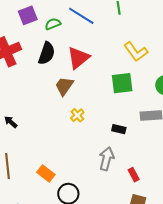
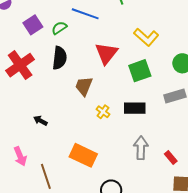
red triangle: (78, 58) -> (106, 53), moved
black arrow: (11, 122) -> (40, 121), moved
black rectangle: (119, 129) -> (135, 108), moved, size x1.5
orange rectangle: (46, 173) -> (83, 155), moved, size x1.5

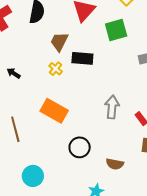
black rectangle: (135, 108) -> (82, 58), moved
yellow cross: (103, 112) -> (56, 69), moved

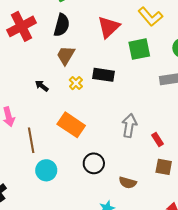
brown trapezoid: (59, 42) -> (66, 55), moved
black arrow: (14, 73) -> (42, 86), moved
cyan circle: (33, 176) -> (46, 170), moved

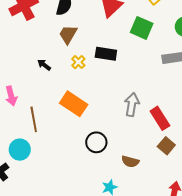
green square: (139, 49) -> (142, 28), turned 35
red rectangle: (157, 139) -> (160, 118), size x1.6
brown square: (164, 167) -> (166, 146), turned 30
cyan circle: (46, 170) -> (20, 150), moved

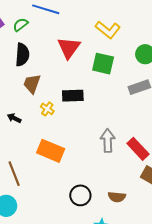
black circle: (96, 142) -> (80, 195), moved

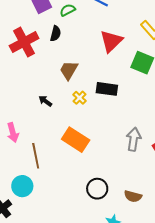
black semicircle: (22, 55) -> (55, 34), moved, size x0.7

